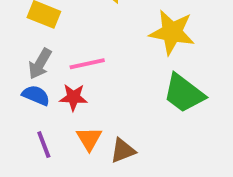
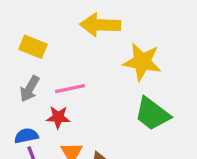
blue semicircle: (36, 95) -> (26, 136), moved, turned -35

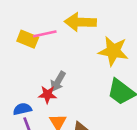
gray arrow: (30, 89) -> (58, 81), moved
pink line: (70, 89) -> (45, 34), moved

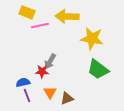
yellow rectangle: (28, 39) -> (27, 12), moved

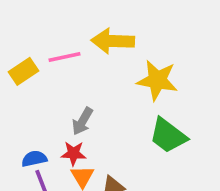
yellow rectangle: (27, 12) -> (24, 71), moved, turned -56
red star: (42, 71) -> (73, 153), moved

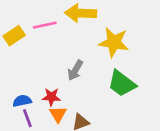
gray arrow: (82, 121) -> (75, 70), moved

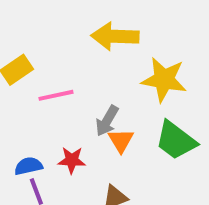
pink line: (45, 25) -> (56, 95), moved
orange triangle: (58, 114) -> (121, 140), moved

